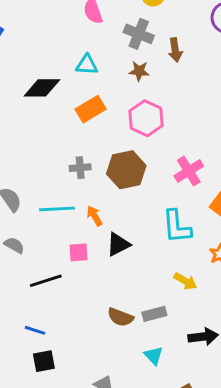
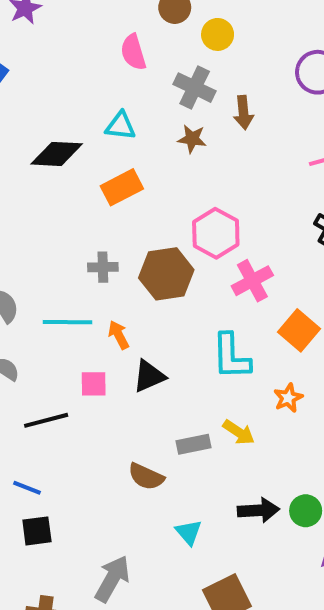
pink hexagon: (146, 118) -> (216, 233), moved
gray rectangle: (154, 314) -> (193, 444), moved

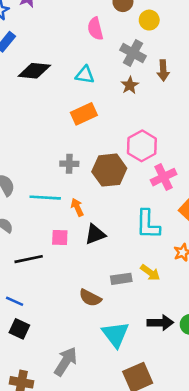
brown star: (192, 139) -> (130, 85), turned 30
black diamond: (57, 154) -> (34, 71), moved
black square: (37, 531) -> (19, 329), turned 30
cyan triangle: (189, 532) -> (115, 334), size x1.6

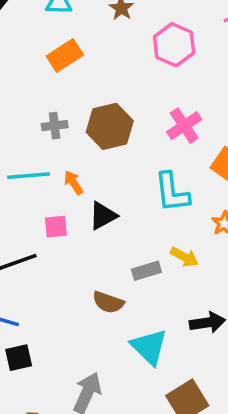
pink hexagon: (142, 146) -> (174, 45), moved
black square: (19, 329) -> (19, 358), turned -30

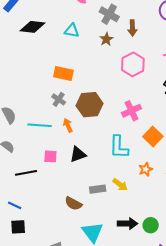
orange rectangle: (65, 55) -> (63, 74), moved, turned 36
gray cross: (55, 126) -> (59, 99), turned 32
orange arrow: (73, 183) -> (68, 125), moved

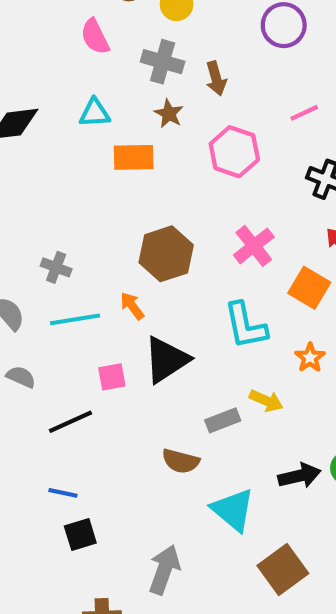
orange rectangle: (63, 74) -> (134, 157), moved
gray cross: (59, 99) -> (56, 267), moved
black triangle: (78, 154) -> (166, 360), size x1.4

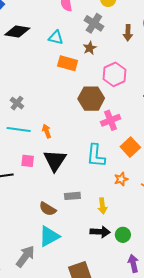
brown arrow: (216, 78) -> (128, 33), moved
brown hexagon: (166, 254) -> (91, 99), moved
black triangle: (166, 360) -> (55, 160), turned -40
yellow arrow: (266, 401) -> (102, 206), moved, turned 42
cyan triangle: (233, 510) -> (49, 236), moved, turned 35

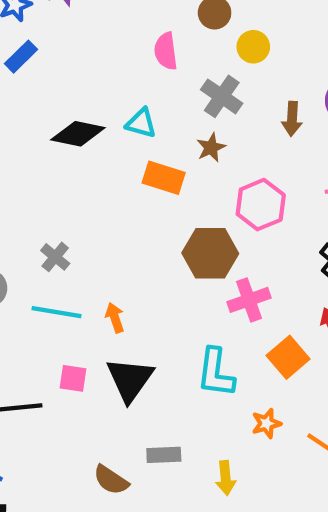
black diamond: (17, 31) -> (78, 134), moved

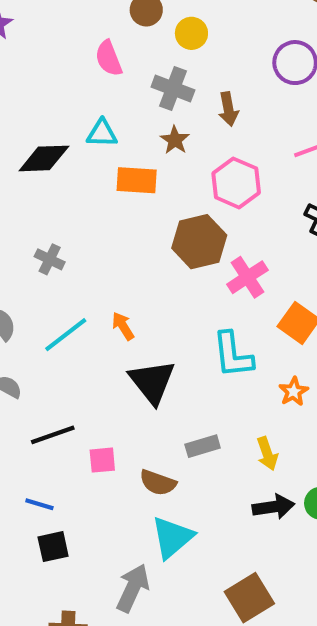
brown arrow: (292, 119) -> (228, 109), moved
gray cross: (55, 257) -> (50, 259), moved
cyan line: (57, 312) -> (66, 335), turned -33
pink square: (73, 378) -> (102, 460), moved

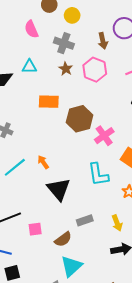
brown arrow: (228, 109) -> (103, 41), moved
orange rectangle: (137, 180) -> (49, 102), moved
pink hexagon: (236, 183) -> (95, 70), moved
brown semicircle: (158, 483) -> (63, 239), turned -54

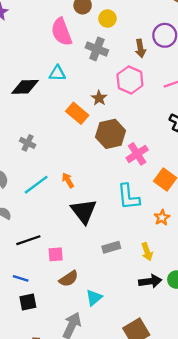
pink semicircle: (31, 29) -> (61, 32), size x1.4
brown star: (66, 69) -> (99, 98), moved
orange rectangle: (49, 102) -> (77, 113), turned 36
brown semicircle: (63, 239) -> (69, 279), moved
cyan triangle: (71, 266) -> (94, 298), size x0.7

